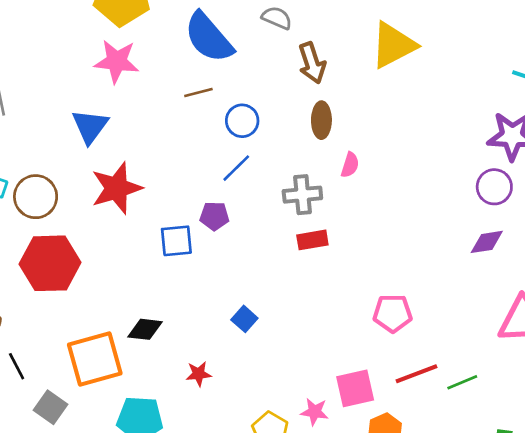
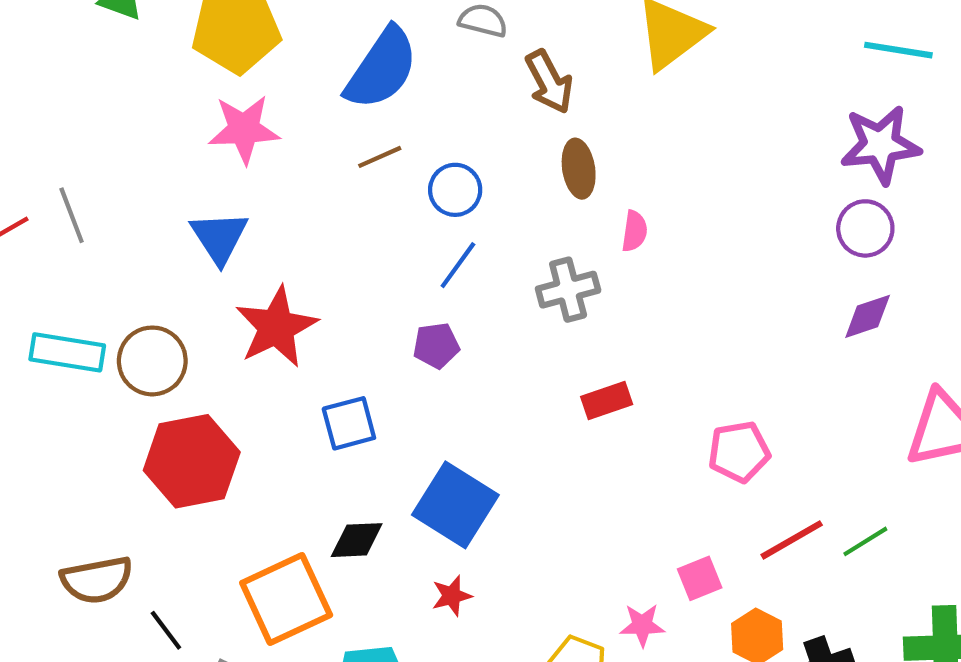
blue semicircle: (209, 37) -> (382, 68), turned -96
red rectangle: (312, 240) -> (607, 401), moved
blue square: (176, 241) -> (349, 423), moved
blue square: (244, 319) -> (455, 505), moved, size x2.0
pink square: (355, 388) -> (700, 578), size x0.7

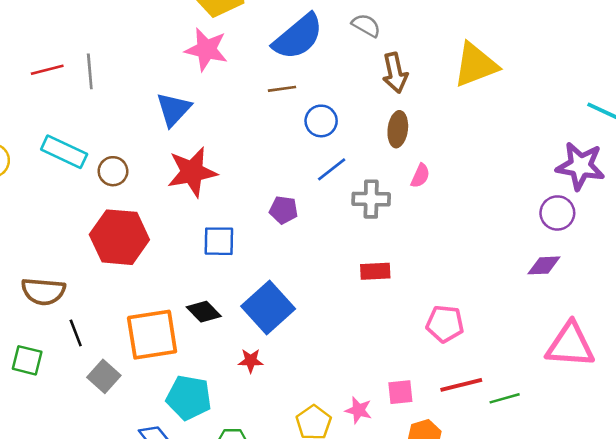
blue line: (458, 265) -> (332, 169), moved
brown circle: (152, 361) -> (113, 171), size x0.7
black diamond: (357, 540) -> (204, 312), turned 32

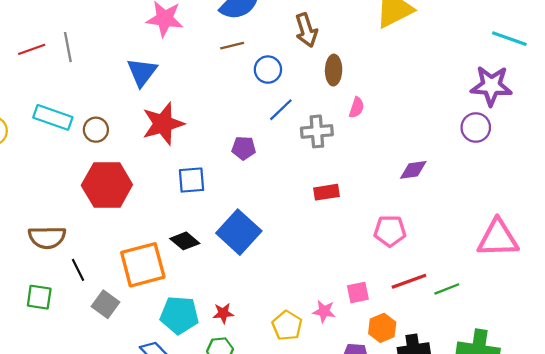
brown arrow: (395, 73) -> (306, 30), moved
purple diamond: (544, 265) -> (413, 170), moved
red star: (251, 361) -> (223, 313), moved

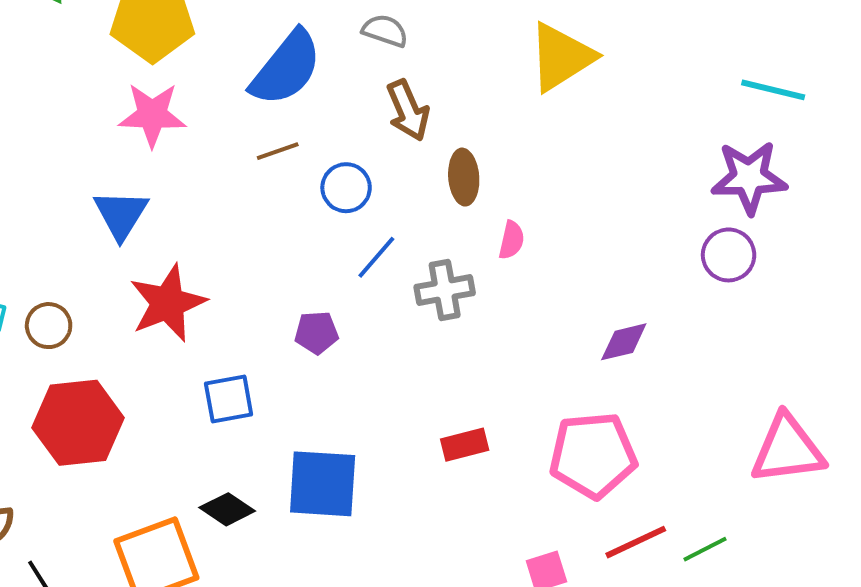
red rectangle: (327, 192) -> (465, 445), moved
pink pentagon: (390, 231) -> (593, 455), size x1.5
blue square: (239, 232) -> (323, 484), turned -33

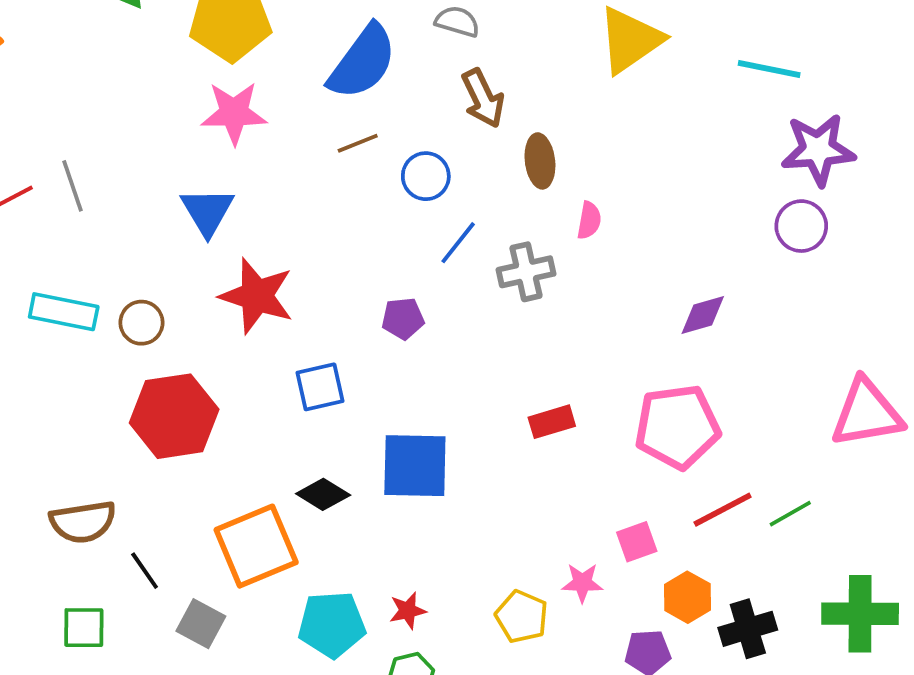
cyan line: (773, 90) -> (769, 69), moved
red star: (168, 303) -> (257, 296), turned -30

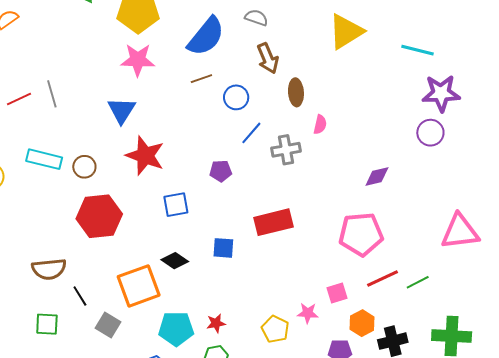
red rectangle: (552, 422) -> (273, 222), moved, size x1.6
blue square: (415, 466) -> (223, 248), size x0.6

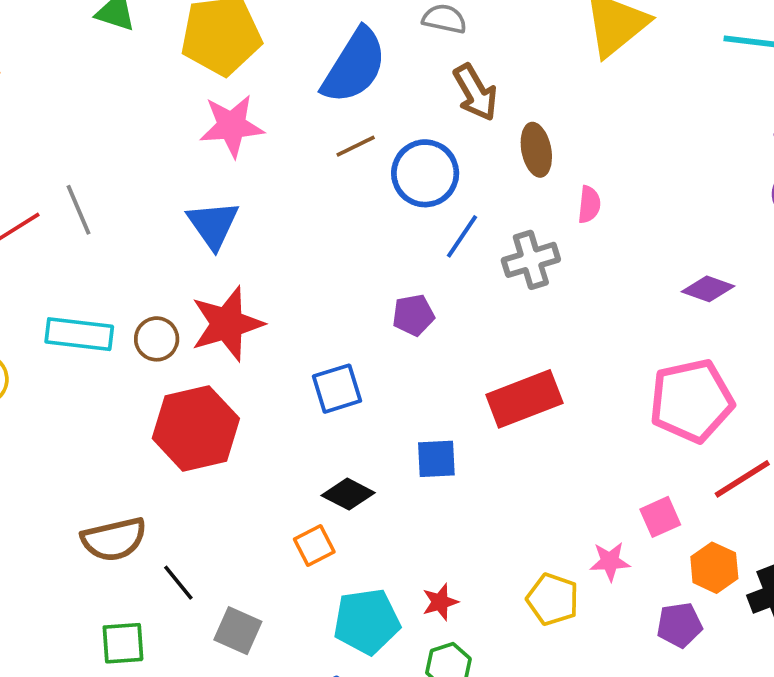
blue circle: (236, 97) -> (425, 173), size x1.4
red star: (145, 156) -> (227, 324), moved, turned -30
purple diamond: (377, 177) -> (708, 289), turned 40
orange square: (139, 286) -> (314, 546), moved, size x0.5

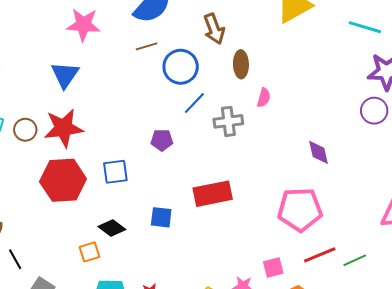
purple diamond: (708, 289) -> (319, 152), turned 48
red hexagon: (196, 428) -> (63, 180), moved

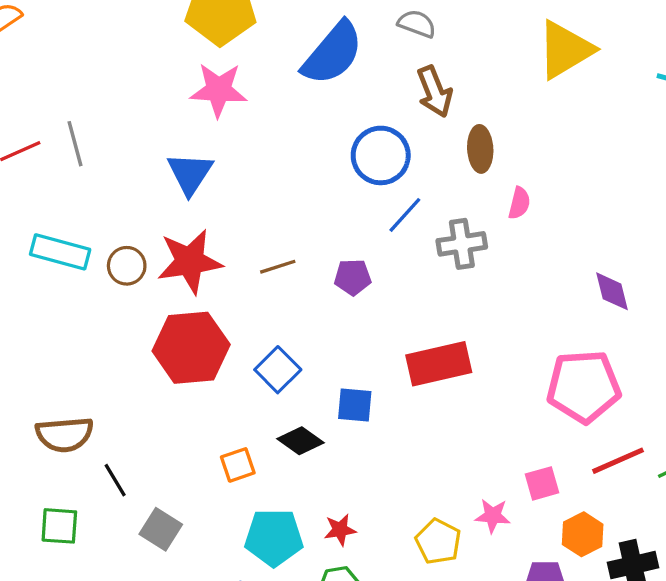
brown line: (147, 46) -> (278, 267), moved
blue square: (115, 172) -> (278, 370), moved, turned -36
black diamond: (112, 228) -> (300, 441), moved

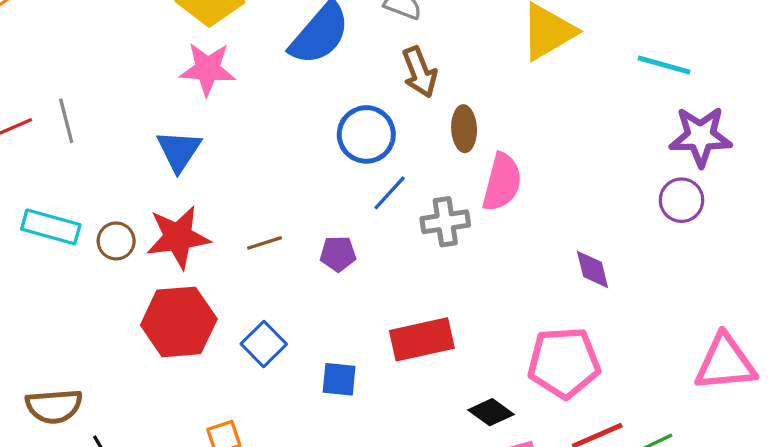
pink semicircle: (519, 203) -> (502, 182), size x1.8
black diamond: (300, 441) -> (491, 412), moved

